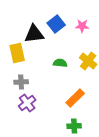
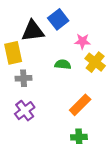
pink star: (82, 26) -> (82, 41), moved
gray cross: (21, 82) -> (24, 78), moved

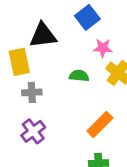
blue square: (58, 19) -> (87, 17), moved

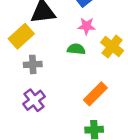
pink star: (103, 48) -> (86, 26), moved
yellow rectangle: (19, 62) -> (21, 36), turned 60

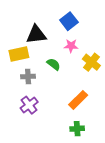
yellow rectangle: (21, 36) -> (19, 54), turned 30
green semicircle: (76, 49) -> (54, 64), moved, turned 32

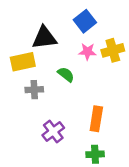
yellow cross: (91, 62) -> (113, 50), moved, turned 36
orange rectangle: (78, 100) -> (96, 119), turned -36
purple cross: (29, 105) -> (53, 131), moved

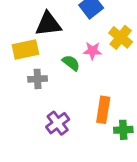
yellow cross: (113, 50) -> (121, 37), turned -35
pink star: (87, 52) -> (92, 51), moved
green cross: (95, 154) -> (123, 130), moved

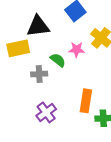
gray cross: (38, 79) -> (39, 74), moved

